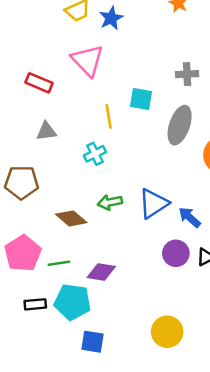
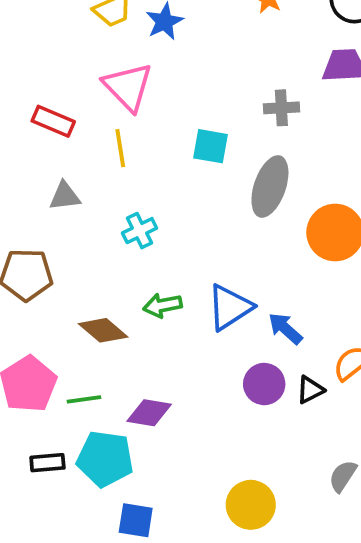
yellow line: (109, 116) -> (120, 148), moved

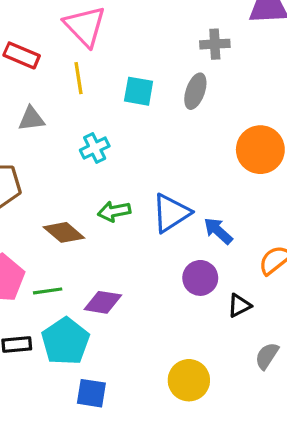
cyan square: (210, 146) -> (139, 91), moved
gray ellipse: (270, 186) -> (195, 91), moved, size x0.7
black triangle: (310, 390) -> (239, 306), moved
cyan pentagon: (105, 459) -> (65, 341), turned 30

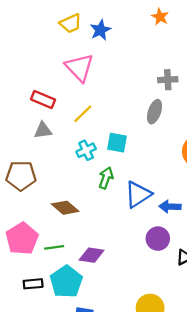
red rectangle: (22, 55) -> (43, 100), moved
yellow line: (78, 78) -> (83, 114), moved, turned 55
cyan square: (139, 91) -> (117, 143), moved
green arrow: (114, 211) -> (106, 178), moved, turned 120
blue arrow: (218, 231) -> (170, 207), turned -40

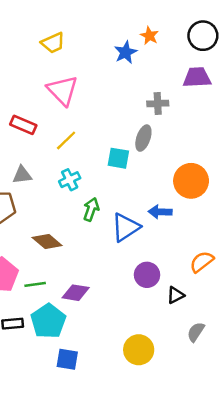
blue star: (100, 30) -> (126, 52), moved
gray triangle: (43, 130) -> (22, 175), moved
cyan square: (117, 143) -> (118, 158), moved
blue arrow: (170, 207) -> (160, 212), moved

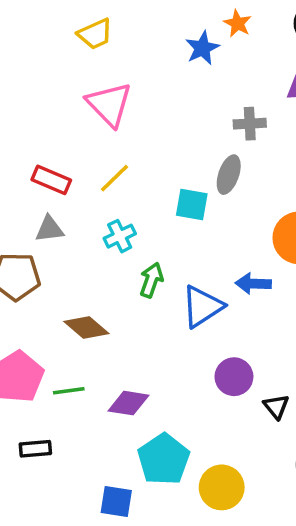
red rectangle: (23, 125) -> (51, 180), moved
black triangle: (176, 295) -> (276, 407), turned -42
cyan pentagon: (48, 321) -> (164, 459), moved

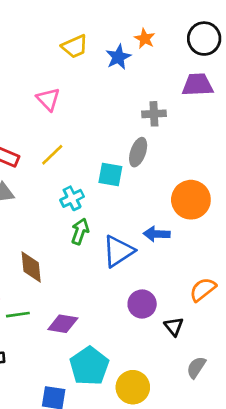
yellow trapezoid: (95, 34) -> (75, 46), moved
pink triangle: (109, 104) -> (48, 99), size x0.7
cyan cross: (120, 236) -> (72, 198), moved
brown diamond: (86, 327) -> (31, 267), turned 44

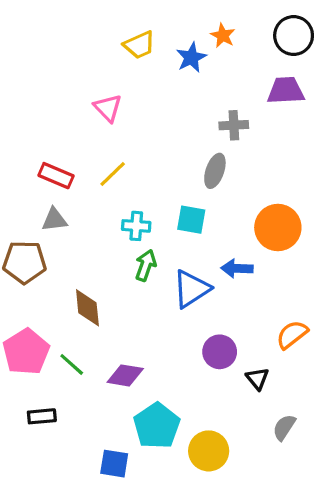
cyan square: (110, 175) -> (191, 220), moved
cyan cross: (72, 198) -> (136, 226), turned 30
green line: (18, 315) -> (72, 364), turned 50

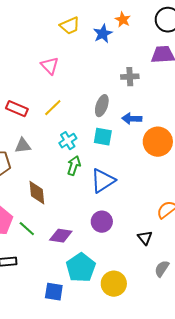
gray ellipse: (215, 171) -> (102, 106), moved
gray triangle: (54, 220) -> (23, 146), moved
cyan cross: (136, 226) -> (68, 141), turned -36
blue arrow: (237, 268) -> (132, 119), moved
purple circle: (220, 352) -> (102, 222), moved

